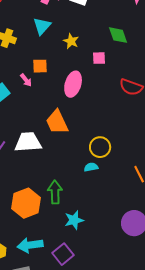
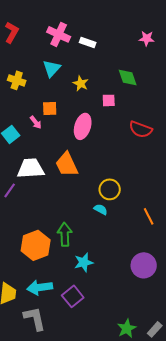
white trapezoid: (28, 142) -> (31, 168), moved
cyan semicircle: (91, 167) -> (101, 209), turned 40

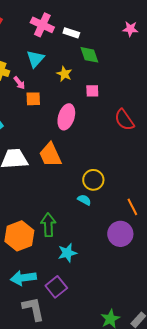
green diamond: (128, 77) -> (89, 55), moved
pink arrow: (36, 122) -> (19, 83), moved
red semicircle: (141, 129) -> (124, 120), turned 35
purple circle: (144, 265) -> (120, 234), moved
gray L-shape: (35, 318) -> (33, 309), moved

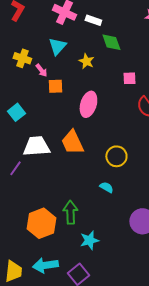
pink square: (92, 91) -> (129, 78), moved
yellow circle: (93, 180) -> (116, 156), moved

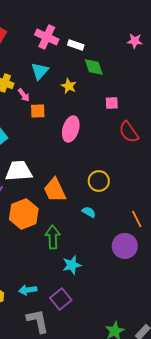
orange trapezoid: (72, 142) -> (55, 190), moved
orange hexagon: (41, 223) -> (24, 214), moved
cyan arrow: (45, 265) -> (28, 290), size x0.7

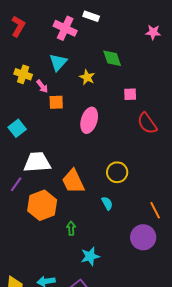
white rectangle: (76, 45) -> (91, 16), moved
cyan semicircle: (89, 212) -> (107, 203), turned 32
green arrow: (53, 237) -> (71, 228), size x0.6

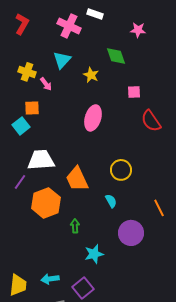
pink star: (153, 32) -> (138, 30), moved
orange square: (56, 102) -> (32, 108), moved
purple circle: (143, 237) -> (131, 233), moved

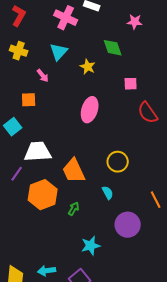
yellow cross: (27, 72) -> (19, 51), moved
cyan square: (21, 126) -> (13, 127), moved
green arrow: (75, 226) -> (74, 209), moved, turned 32

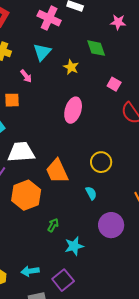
pink square: (131, 84) -> (114, 84), turned 32
green arrow: (74, 209) -> (53, 225), moved

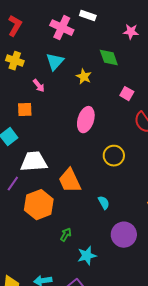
yellow circle: (101, 162) -> (114, 156), moved

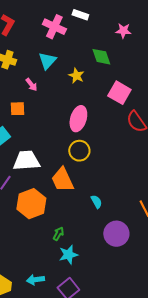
pink square: (127, 94) -> (119, 93), size x1.6
yellow circle: (114, 156) -> (79, 151), moved
cyan star: (87, 256) -> (68, 255), moved

